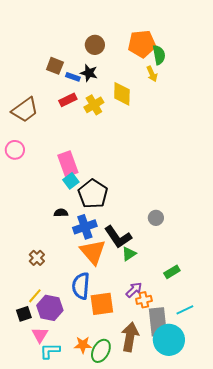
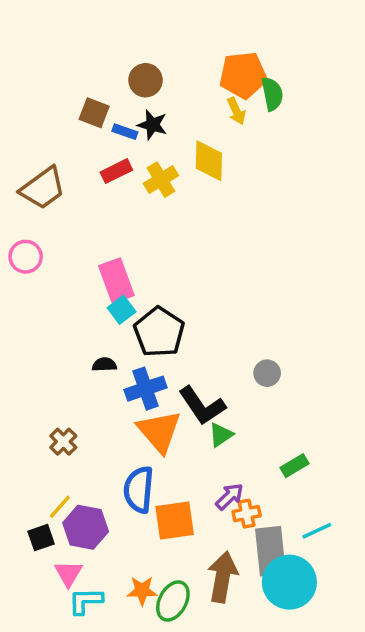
brown circle: (95, 45) -> (146, 80), moved
yellow arrow: (152, 74) -> (236, 111), moved

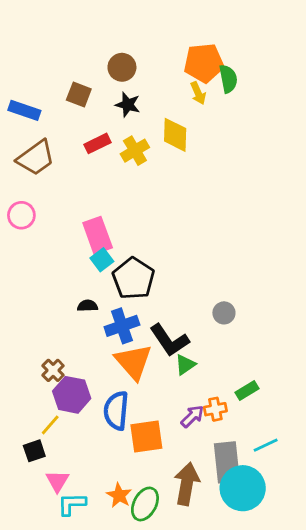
blue rectangle: (125, 132) -> (24, 110), moved, size x1.5
orange cross: (247, 514) -> (215, 409), moved
purple hexagon: (86, 527) -> (72, 395), moved
orange star: (142, 591) -> (119, 495), turned 30

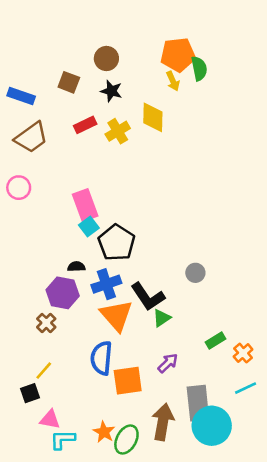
purple hexagon: (72, 395) -> (63, 293), moved
orange cross: (215, 409) -> (243, 353), moved, turned -30
cyan line: (266, 445) -> (246, 388), moved
pink triangle: (57, 481) -> (50, 419), turned -50

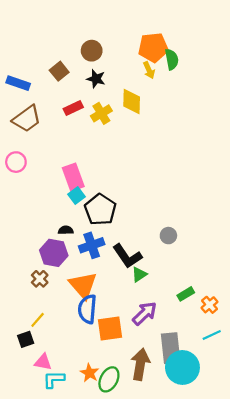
brown square: (69, 82) -> (59, 71), turned 30
orange triangle: (116, 315) -> (83, 285), moved
purple arrow: (168, 363) -> (145, 313), size x1.4

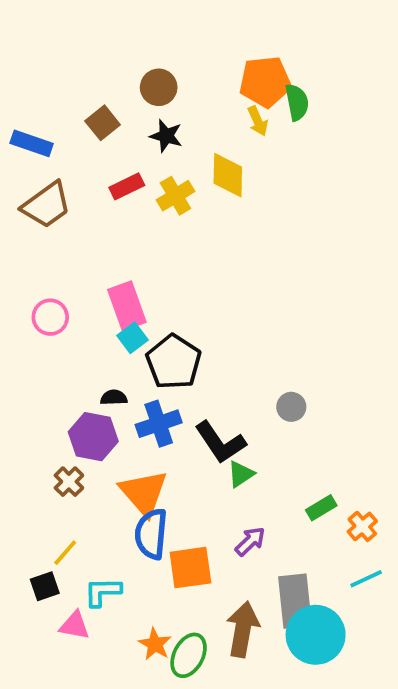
pink circle: (16, 162) -> (50, 317), moved
purple arrow: (145, 313) -> (250, 541), size x0.7
cyan L-shape: (54, 379) -> (103, 592), moved

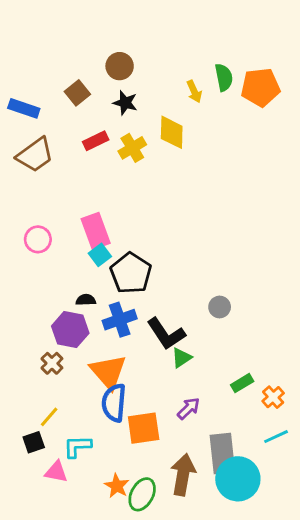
orange pentagon: (265, 82) -> (260, 87), moved

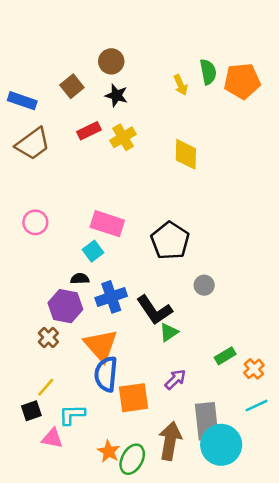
yellow diamond: (172, 132) -> (186, 154), moved
pink rectangle: (96, 231) -> (107, 224), moved, turned -52
cyan square: (100, 255) -> (93, 251), moved
black pentagon: (131, 273) -> (170, 241), moved

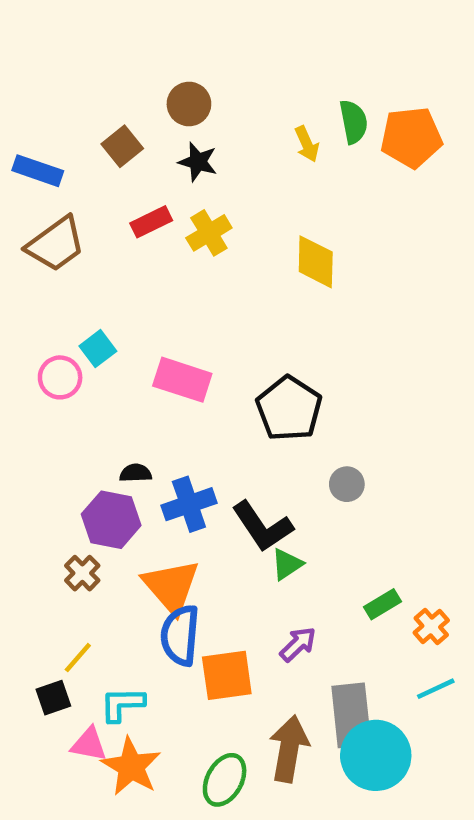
cyan square: (93, 251) -> (98, 349), moved
orange star: (109, 451) -> (131, 767), moved, size x1.5

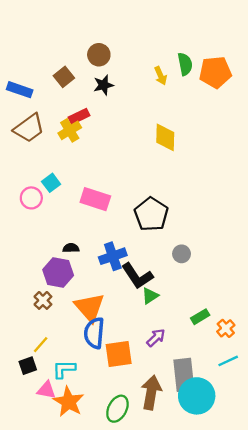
black star: (198, 162) -> (104, 85), turned -30
yellow cross: (209, 233) -> (70, 130), moved
blue cross: (189, 504) -> (113, 256), moved

